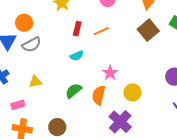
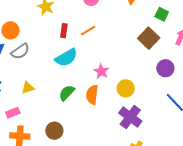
brown square: (148, 30) -> (149, 38), moved
cyan semicircle: (77, 56) -> (66, 58), size x1.6
purple cross: (120, 122) -> (130, 117), moved

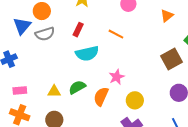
red rectangle: (64, 31) -> (78, 30), moved
orange line: (88, 31) -> (116, 34), turned 42
yellow triangle: (28, 88) -> (54, 91), moved

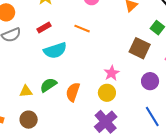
red rectangle: (78, 30) -> (44, 27), turned 40
brown square: (171, 59) -> (140, 48), turned -30
pink star: (117, 77) -> (112, 73), moved

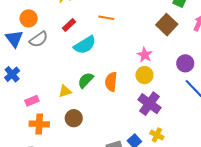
brown square: (140, 48) -> (167, 25), turned 30
purple circle: (150, 81) -> (185, 63), moved

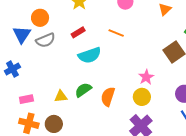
brown circle: (74, 118) -> (54, 124), moved

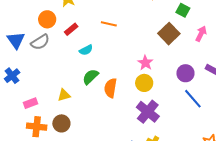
orange circle: (40, 18) -> (47, 19), moved
cyan semicircle: (90, 55) -> (86, 50), size x0.6
green semicircle: (83, 90) -> (90, 77), moved

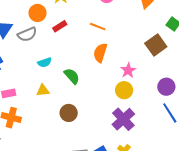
cyan semicircle: (86, 50) -> (45, 62), moved
green semicircle: (90, 77) -> (72, 76), turned 84
orange semicircle: (111, 88) -> (100, 53), moved
brown circle: (61, 123) -> (69, 113), moved

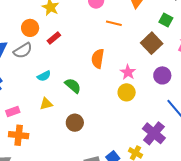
orange line: (98, 27) -> (114, 23), moved
purple circle: (166, 87) -> (162, 75), moved
purple cross: (123, 119) -> (154, 133), moved

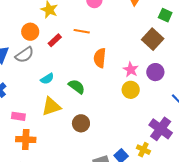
orange line: (114, 23) -> (82, 31), moved
purple circle: (162, 75) -> (155, 72), moved
yellow triangle: (46, 104) -> (51, 106), size x1.5
pink rectangle: (13, 112) -> (18, 116), turned 32

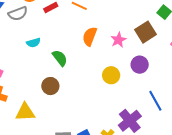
pink star: (131, 70) -> (118, 40), moved
yellow triangle: (51, 106) -> (25, 112), moved
brown circle: (81, 123) -> (50, 86), moved

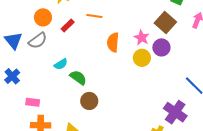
green semicircle: (60, 58) -> (78, 77), moved
purple circle: (140, 65) -> (161, 47), moved
yellow circle: (111, 75) -> (142, 58), moved

